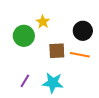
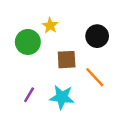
orange line: (80, 55) -> (95, 77), moved, turned 36

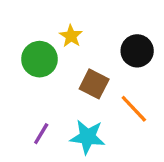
brown square: (67, 60) -> (94, 84), turned 30

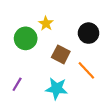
purple line: (41, 134) -> (17, 84), moved

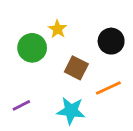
orange line: (86, 70) -> (108, 88), turned -72
purple line: (17, 84) -> (21, 105), turned 32

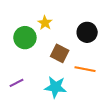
orange line: (108, 88) -> (85, 69), turned 36

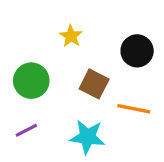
green circle: (25, 38) -> (31, 81), moved

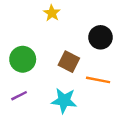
yellow star: (71, 36) -> (52, 13), moved

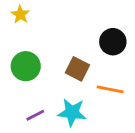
yellow star: (52, 13) -> (20, 14), moved
purple line: (19, 96) -> (35, 115), moved

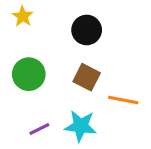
black circle: (113, 42) -> (87, 30), moved

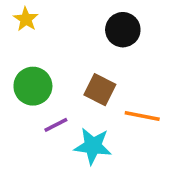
black circle: (87, 30) -> (123, 30), moved
purple line: (39, 129) -> (56, 125), moved

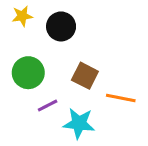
yellow star: (26, 19) -> (22, 16), turned 30
black circle: (123, 30) -> (61, 26), moved

